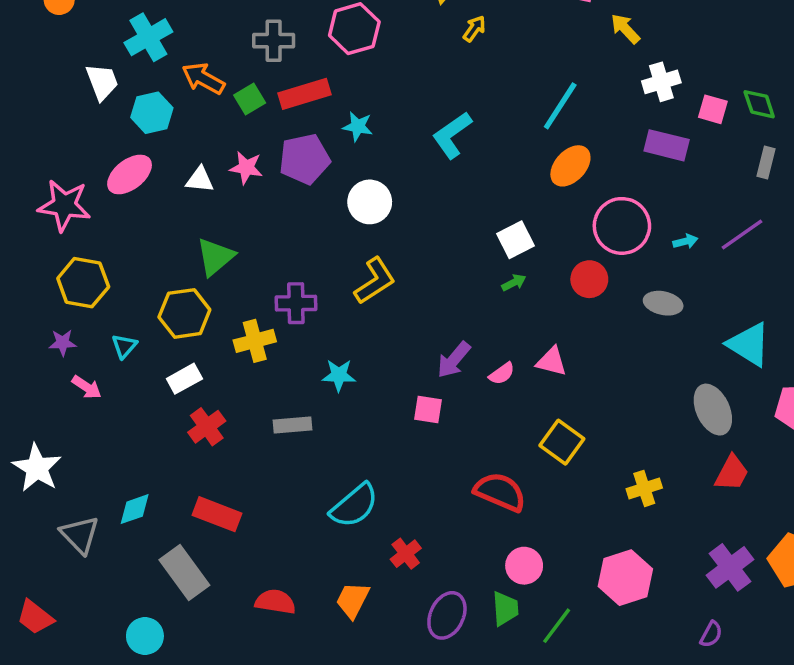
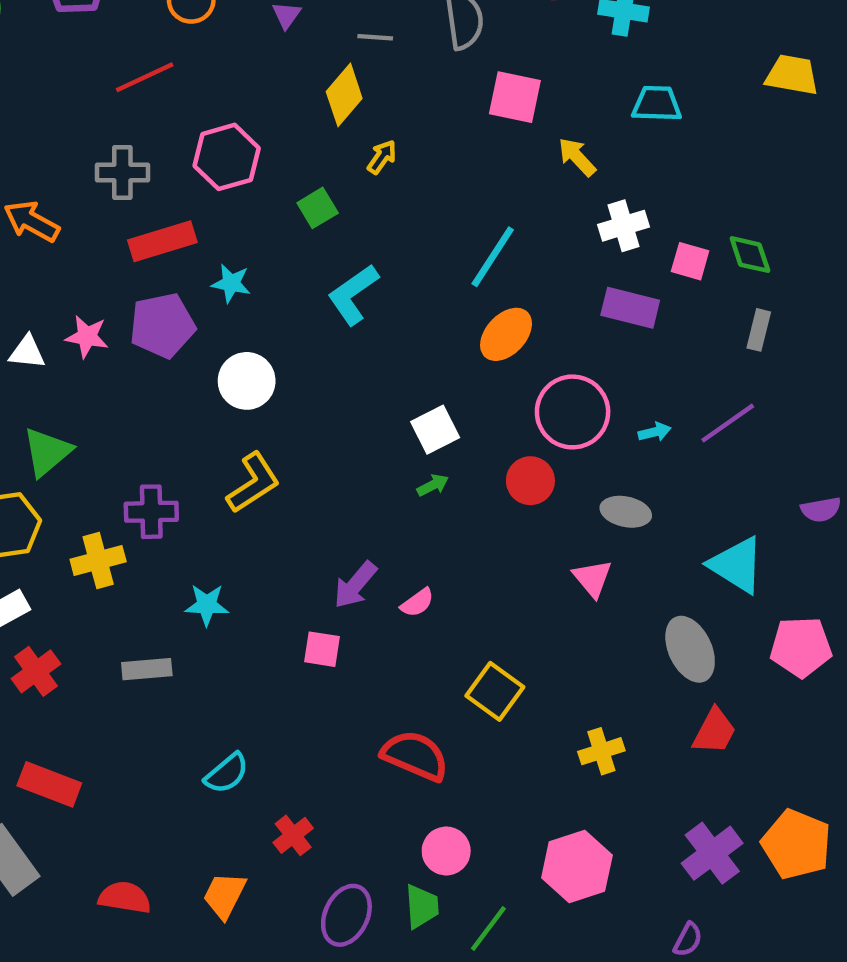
green square: (250, 99) -> (318, 208), moved
pink triangle: (552, 361) -> (592, 578), moved, turned 36
cyan semicircle: (354, 506) -> (227, 773), size x0.7

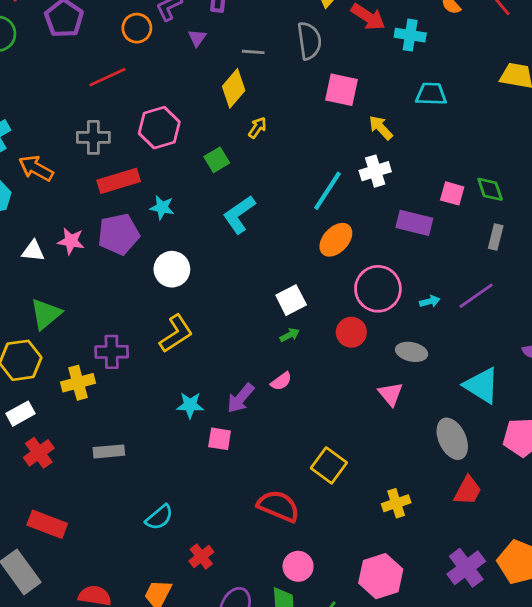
white cross: (624, 226) -> (375, 171), moved
pink semicircle: (417, 603) -> (281, 381), moved
cyan star: (207, 605) -> (190, 405), moved

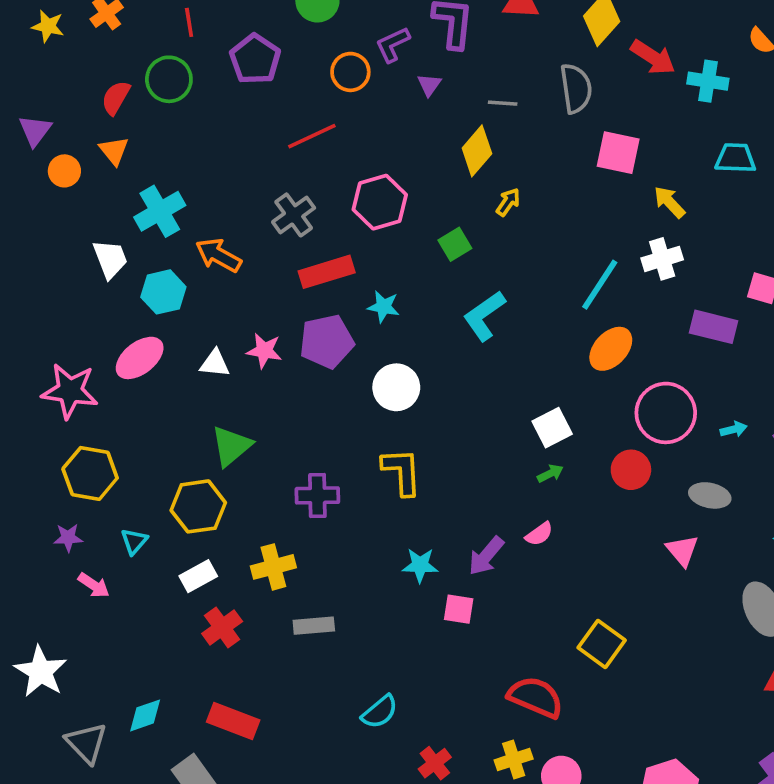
gray cross: (93, 137) -> (294, 215), turned -36
yellow L-shape: (176, 334) -> (402, 472), turned -60
yellow cross: (78, 383) -> (273, 567), moved
yellow cross: (396, 503) -> (514, 759), moved

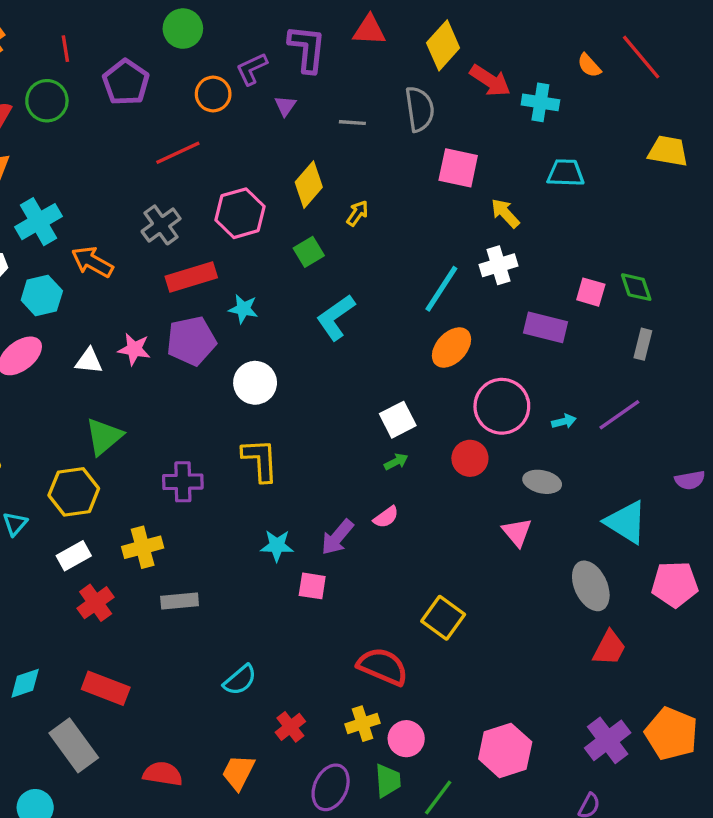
yellow diamond: (477, 151) -> (309, 185), moved

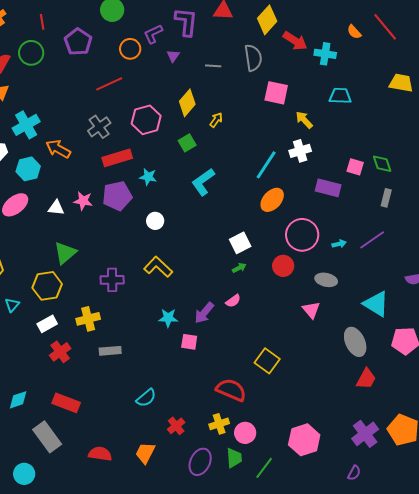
white circle: (255, 383) -> (155, 221), size x0.7
yellow L-shape: (260, 460) -> (158, 267), turned -44

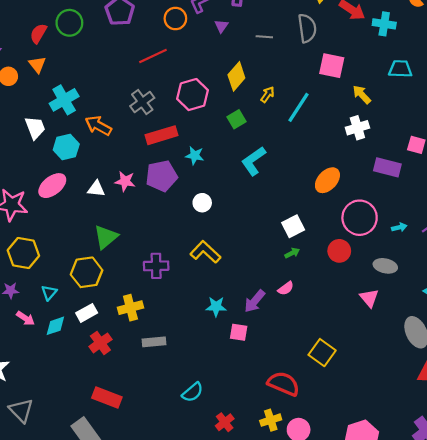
cyan line: (266, 165) -> (299, 107), moved
cyan diamond: (18, 400) -> (55, 326), moved

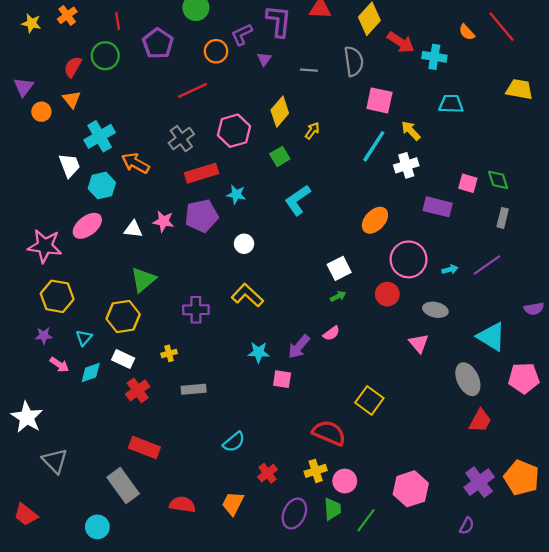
cyan line: (299, 107) -> (374, 146), moved
yellow cross: (130, 308) -> (169, 353), size x0.6
white rectangle: (87, 313) -> (123, 359), turned 54

